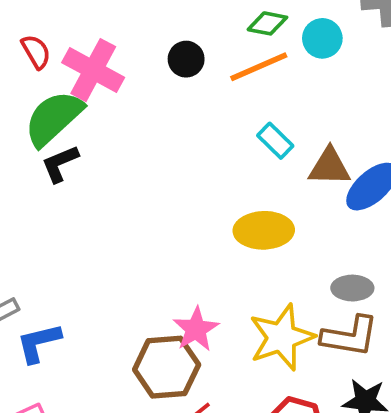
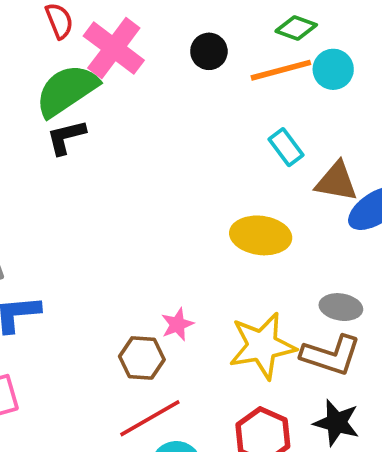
cyan circle: (322, 38) -> (333, 69), moved
pink star: (196, 329) -> (177, 324), size x0.7
brown hexagon: (167, 367) -> (142, 358), size x0.7

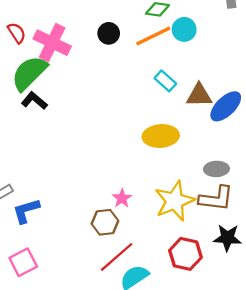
black L-shape: (66, 137) -> (34, 101), turned 65

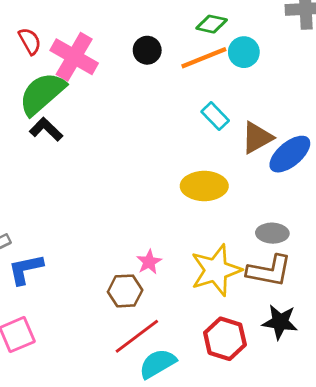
brown triangle: (199, 95) -> (257, 138), turned -32

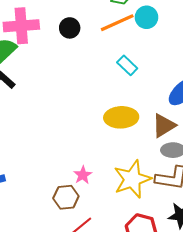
black circle: (147, 50) -> (70, 28), moved
pink cross: (74, 57) -> (21, 26), turned -32
brown triangle: (257, 138) -> (164, 125), moved

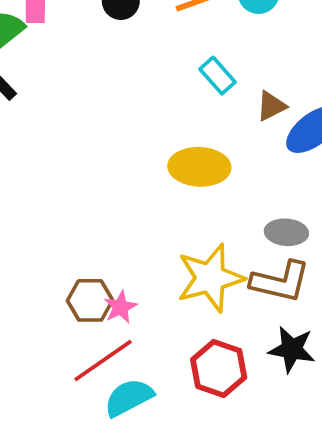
brown triangle: (164, 125) -> (271, 106), moved, size x0.7
pink star: (83, 175) -> (120, 307), moved

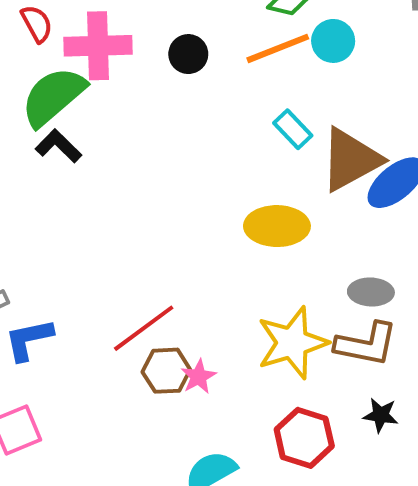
brown triangle: (271, 106) -> (351, 160), size x2.0
black star: (292, 349) -> (381, 415), size x0.7
red line: (103, 361) -> (144, 328), moved

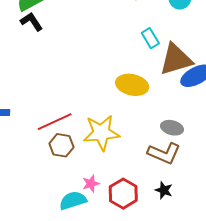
yellow star: (292, 343) -> (101, 133), moved
pink star: (199, 377) -> (91, 184), moved

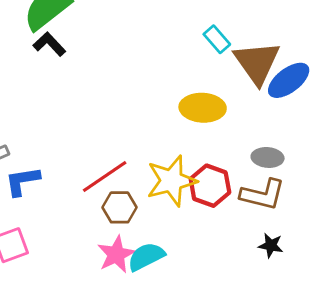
brown triangle: (176, 59) -> (257, 63), turned -39
pink star: (91, 184) -> (116, 254), moved, size x1.5
red hexagon: (123, 194) -> (210, 186), moved
cyan semicircle: (73, 200) -> (146, 257), moved

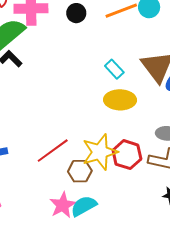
cyan rectangle: (217, 39) -> (114, 69), moved
brown hexagon: (119, 207) -> (80, 171), moved

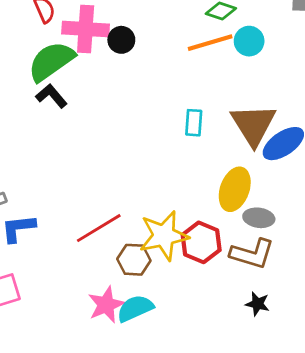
black circle: (76, 13) -> (121, 40), moved
cyan rectangle: (114, 69) -> (194, 123), turned 42
yellow ellipse: (120, 100) -> (235, 189), moved, turned -76

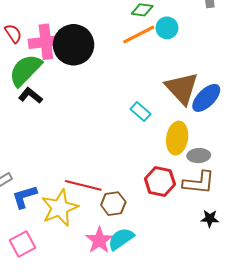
black circle: (121, 40) -> (74, 45), size x2.0
cyan rectangle: (194, 123) -> (141, 111), moved, turned -42
red line: (99, 228) -> (83, 185), turned 56
yellow star: (164, 236) -> (60, 208), moved

